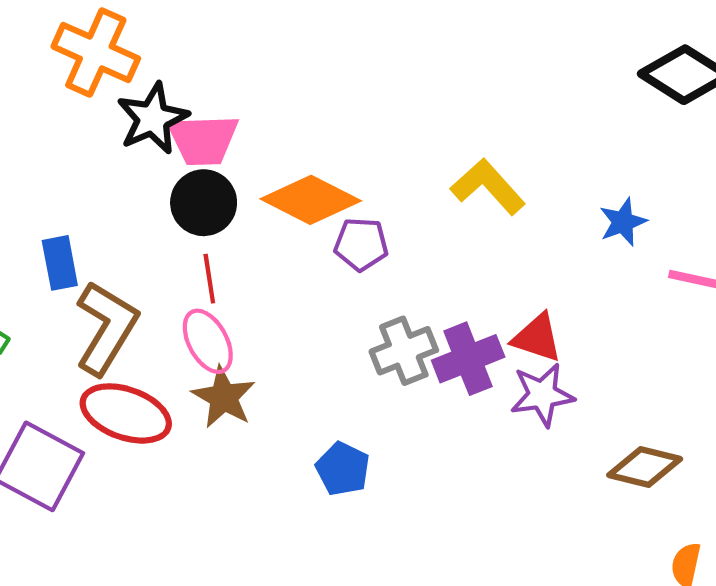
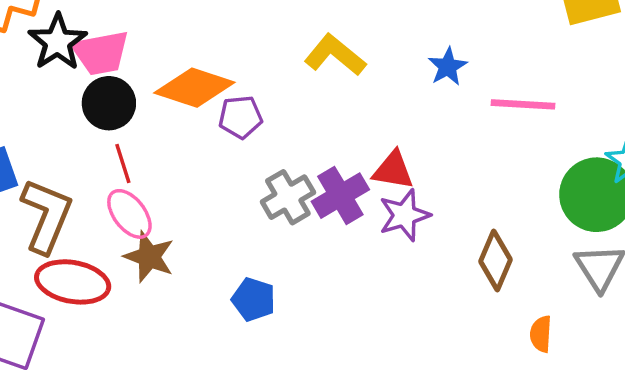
brown diamond: (645, 467) -> (496, 260), turned -72

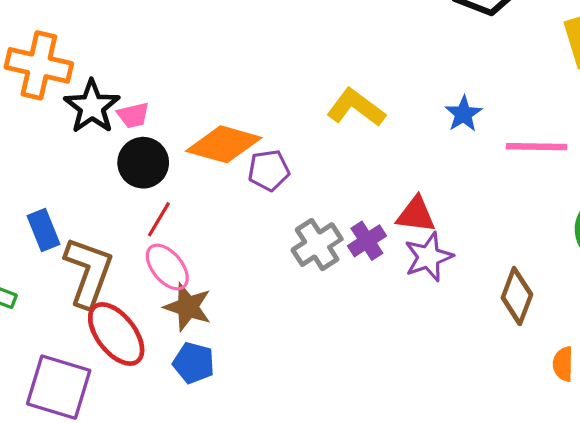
pink trapezoid: (101, 53) -> (133, 115), size x0.6
red line: (123, 163) -> (159, 219), turned 51
purple cross: (340, 196) -> (367, 241), size x0.7
red ellipse: (73, 282) -> (116, 334), turned 44
blue pentagon: (254, 299) -> (194, 363), moved

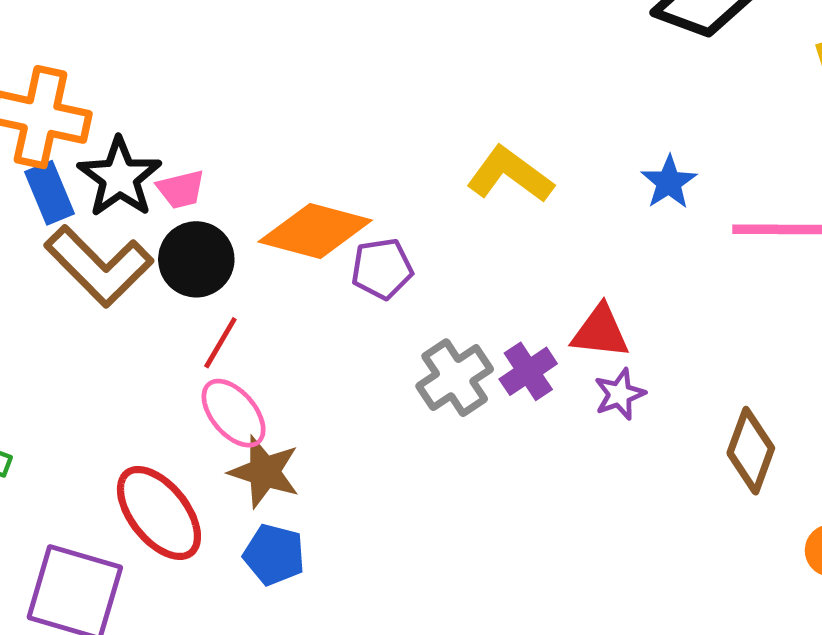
blue rectangle: (43, 230) -> (49, 193), moved
purple star: (429, 257) -> (620, 394), size x0.7
brown L-shape: (88, 272) -> (99, 266), moved, turned 116

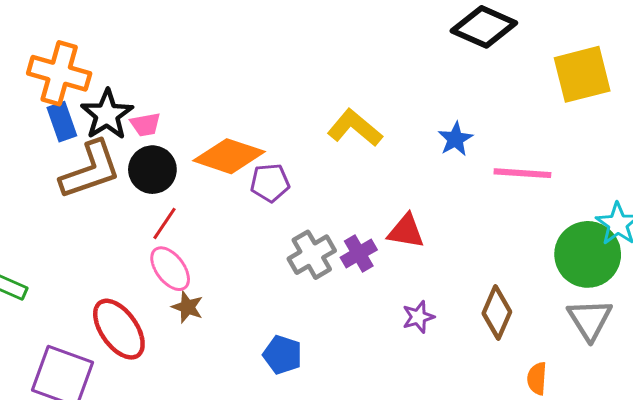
brown L-shape: (99, 266) -> (90, 170), turned -68
purple star: (620, 394) -> (418, 317), moved
brown star: (264, 472) -> (187, 307), size x0.7
blue pentagon: (274, 555) -> (283, 355), moved

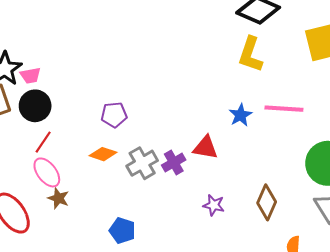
yellow L-shape: (355, 128) -> (250, 54), moved, turned -111
blue star: (455, 139) -> (240, 115), moved
orange diamond: (229, 156) -> (103, 154), moved, size x0.6
purple star: (418, 317) -> (214, 205), turned 30

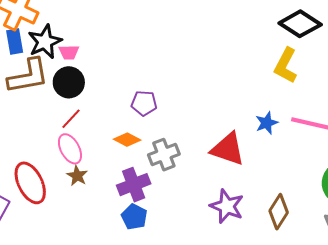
red triangle: (206, 148) -> (228, 149), size x1.4
purple cross: (174, 163) -> (134, 185), moved, size x1.4
purple star: (214, 205) -> (227, 206), size x1.6

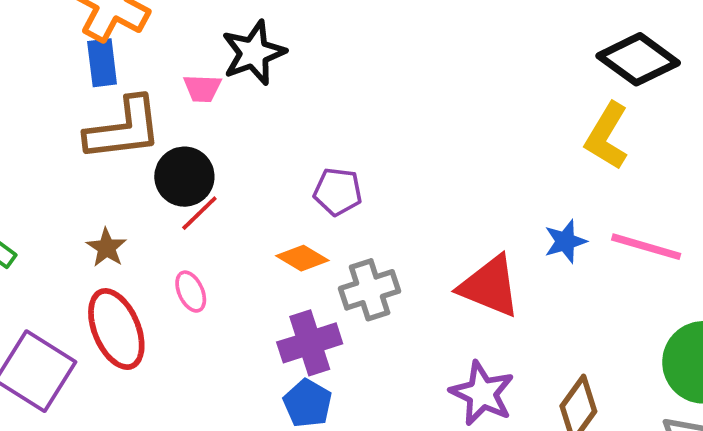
black star: (45, 42) -> (254, 53), moved
black circle: (69, 82) -> (184, 177), moved
pink ellipse: (70, 149) -> (191, 292), moved, size x0.7
brown star: (77, 176) -> (107, 248), moved

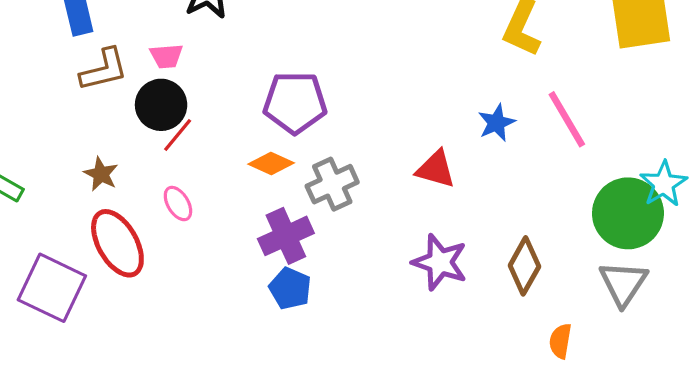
pink trapezoid: (202, 88) -> (166, 56), moved
brown L-shape: (124, 129) -> (104, 70), size x0.7
purple pentagon: (338, 192) -> (295, 103), size x1.5
pink line: (646, 247) -> (567, 119), turned 50
red triangle: (490, 286) -> (436, 169), size x0.7

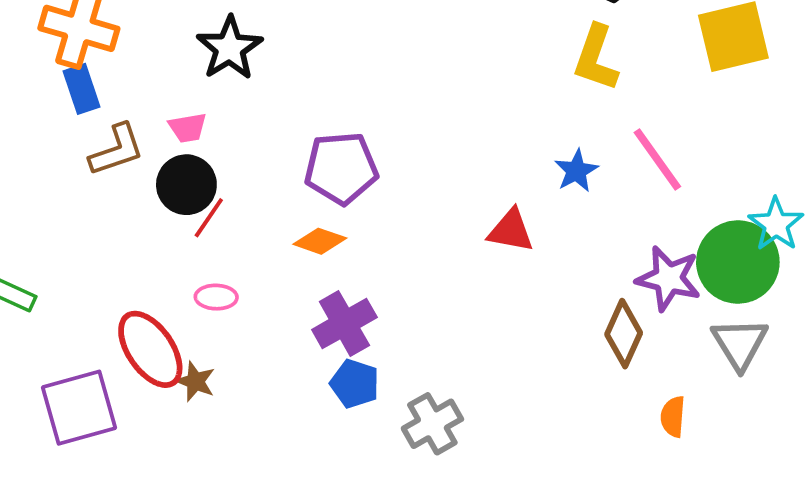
brown star: (101, 174) -> (195, 381), moved
gray cross: (332, 184) -> (432, 424), moved
pink ellipse: (178, 204) -> (216, 297), turned -52
purple star: (440, 262) -> (668, 278), moved
purple square: (52, 288) -> (79, 408), turned -36

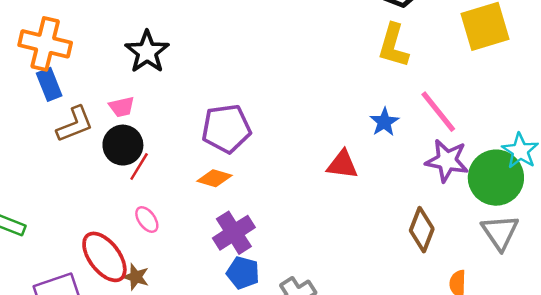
purple star: (668, 278) -> (447, 161), moved
pink ellipse: (216, 297) -> (147, 219), turned 56

